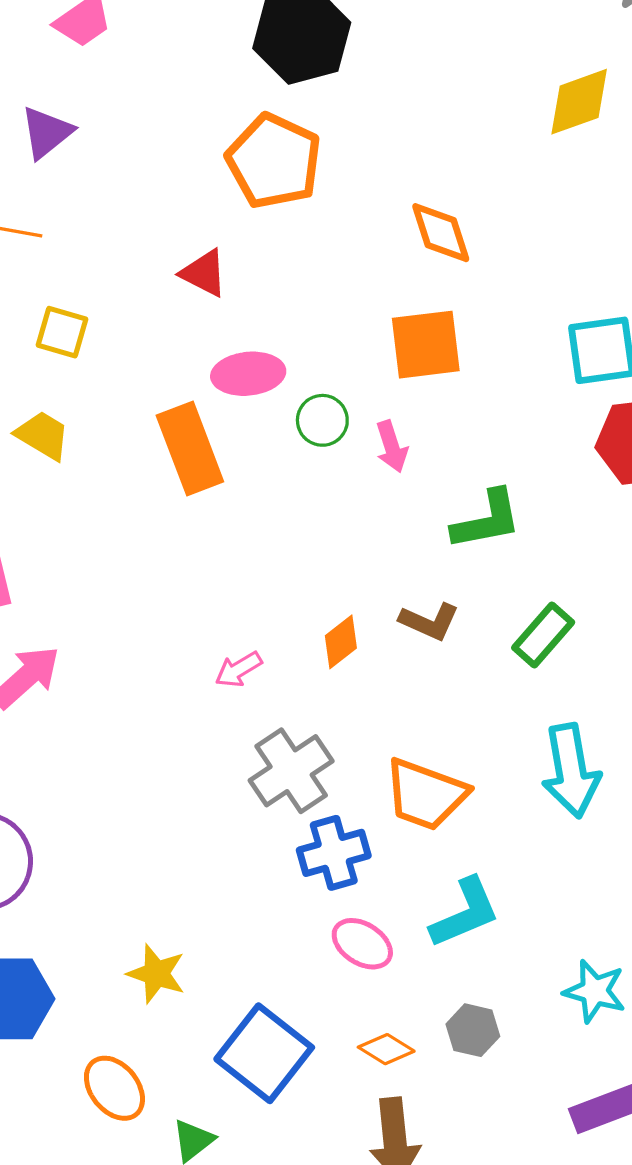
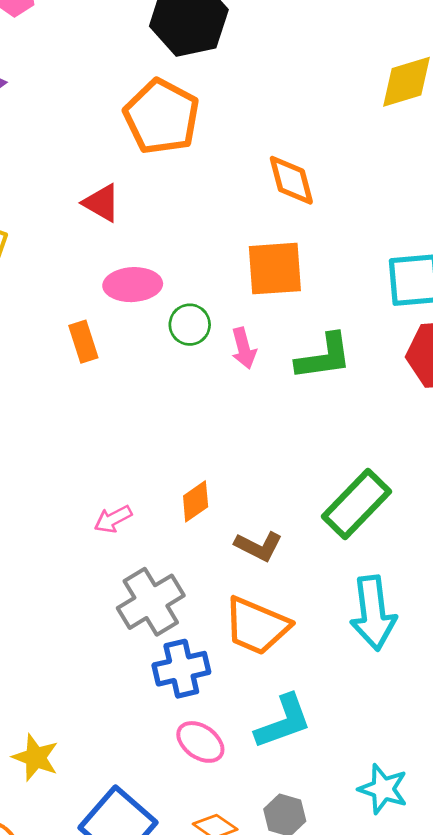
orange rectangle: (190, 449) -> (83, 342), size x0.6
green L-shape: (487, 520) -> (324, 357), moved
brown L-shape: (429, 621) -> (259, 546), moved
green rectangle: (543, 635) -> (356, 504), size x1.4

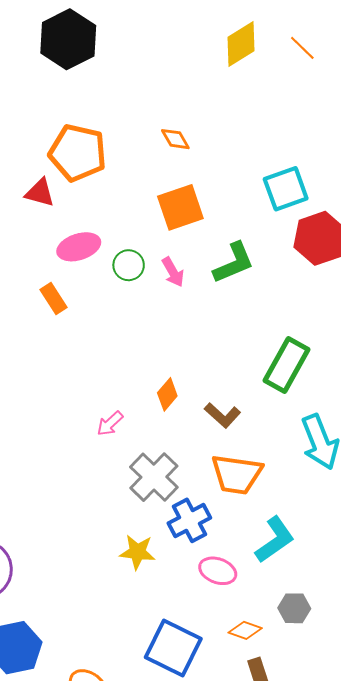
orange pentagon: (162, 117) -> (78, 153), moved
orange diamond: (291, 180) -> (175, 139), size x0.7
brown L-shape: (259, 546) -> (222, 415), turned 30
yellow star: (36, 757) -> (137, 552), moved

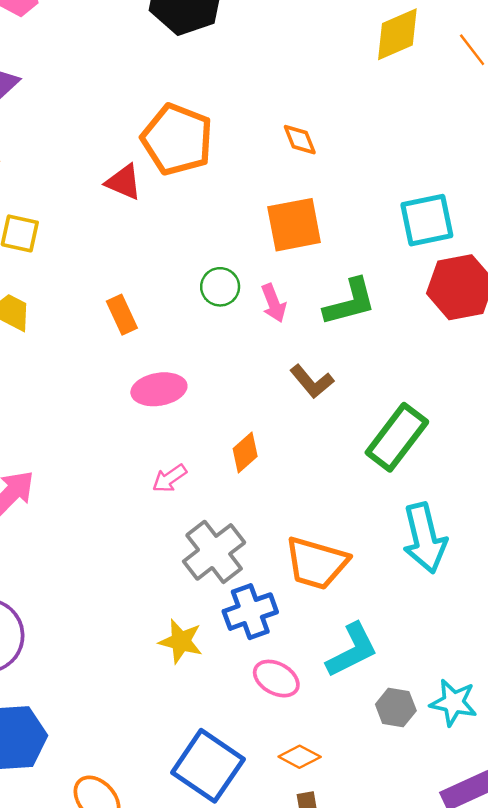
pink ellipse: (79, 247) -> (159, 389), moved
brown L-shape: (222, 415) -> (312, 381), moved
gray hexagon: (294, 608) -> (396, 708), moved

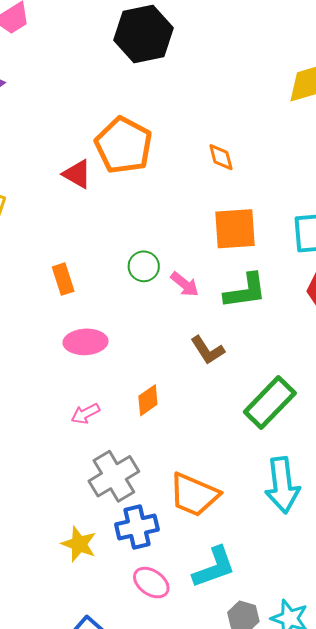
orange square: (294, 225) -> (235, 229), moved
pink arrow: (274, 303) -> (185, 284), turned -36

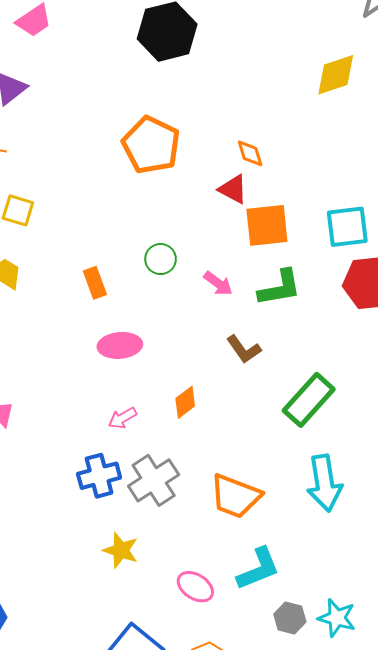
red triangle: (77, 174) -> (233, 189), moved
green circle: (144, 266) -> (161, 259), moved
blue cross: (137, 527) -> (99, 476), moved

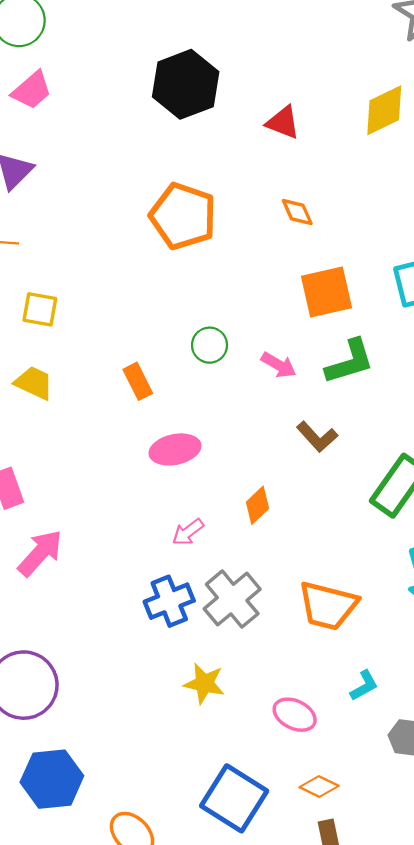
red triangle: (233, 189) -> (283, 122), moved
cyan L-shape: (258, 569) -> (364, 686), size x0.6

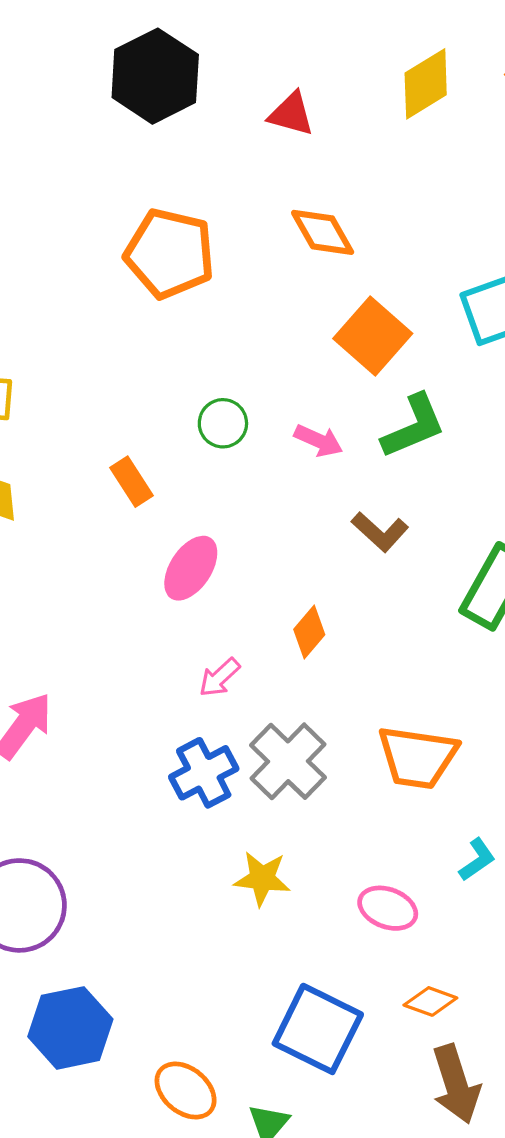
orange diamond: (297, 212) -> (323, 232), size x1.4
orange square: (326, 292) -> (373, 336), turned -30
pink ellipse: (175, 449) -> (191, 568), turned -39

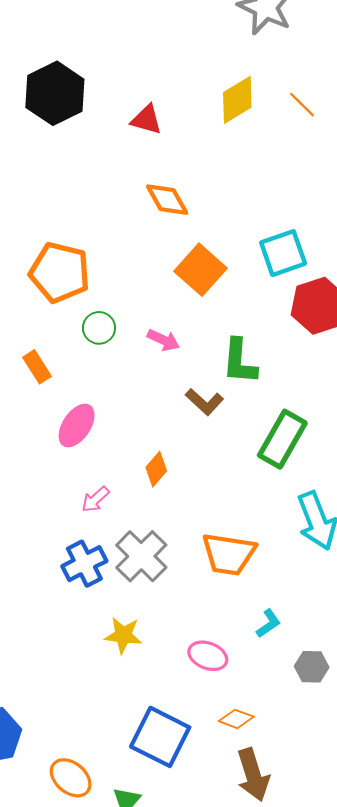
orange pentagon: (170, 254) -> (60, 272), moved
green L-shape: (414, 426) -> (239, 362), moved, turned 117

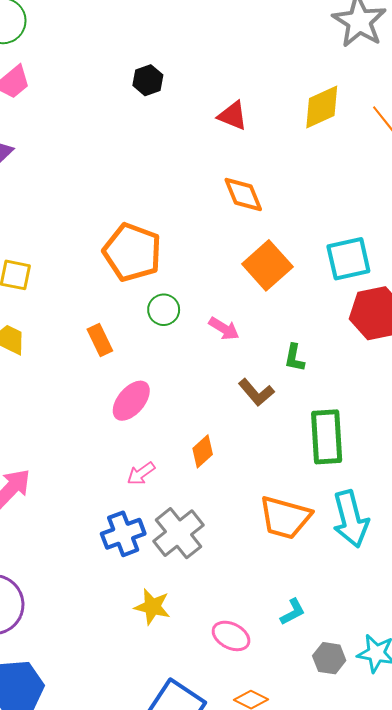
black hexagon: (55, 93) -> (148, 80), size x0.5
green L-shape: (239, 362) -> (294, 358), size x0.6
green rectangle: (282, 439) -> (327, 437), turned -40
orange trapezoid: (229, 554) -> (285, 518), moved

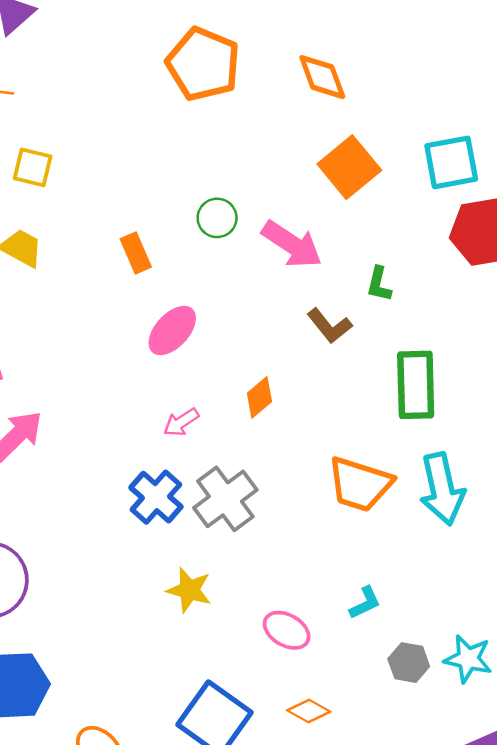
orange pentagon: (132, 252) -> (203, 64), moved
pink arrow: (224, 329) -> (292, 244), size x1.6
blue cross: (123, 534) -> (156, 497), turned -30

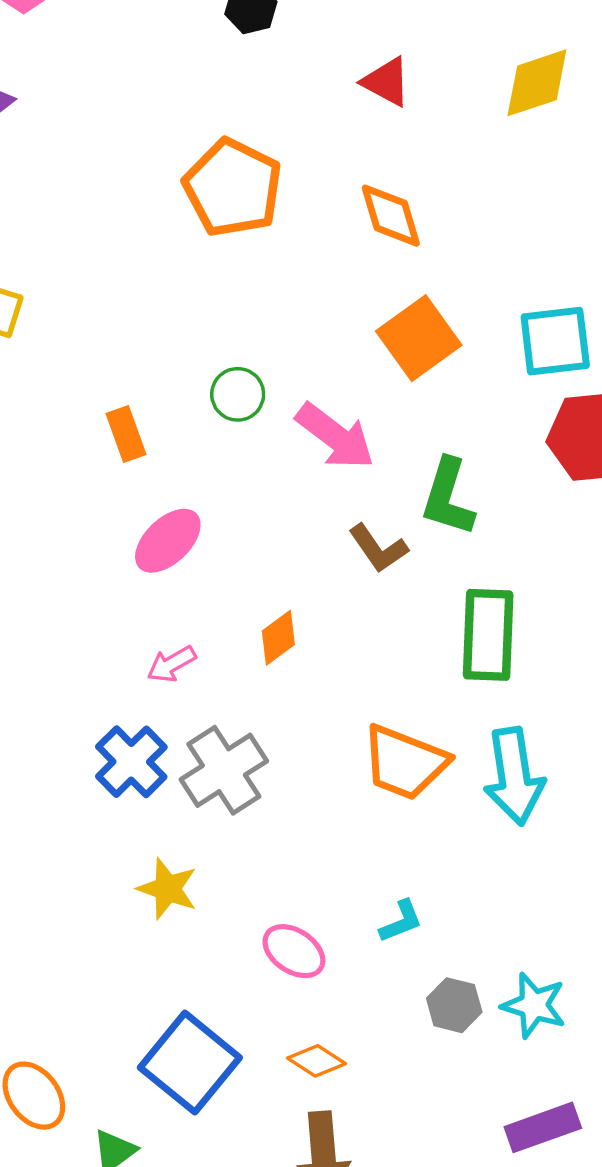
green L-shape: (379, 284) -> (448, 497), size x1.6

